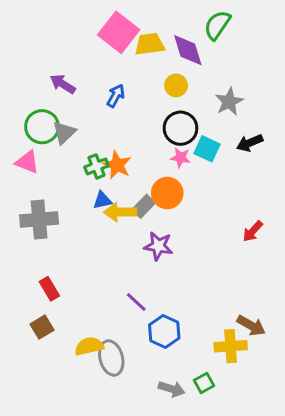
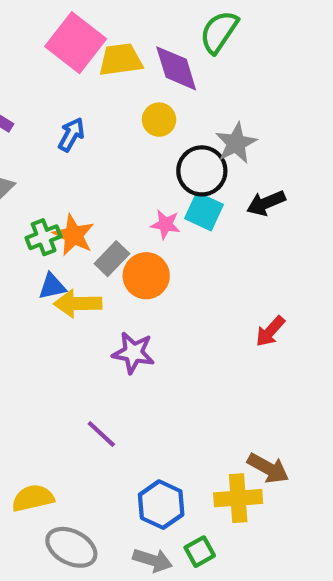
black circle: (180, 128) -> (202, 171), moved
gray rectangle: (144, 206) -> (112, 259), moved
blue hexagon: (164, 331) -> (161, 505), moved
gray ellipse: (111, 358) -> (71, 547), moved, turned -48

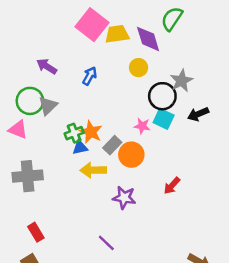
blue triangle: (52, 286) -> (80, 147), moved
red arrow: (270, 331) -> (172, 186), moved

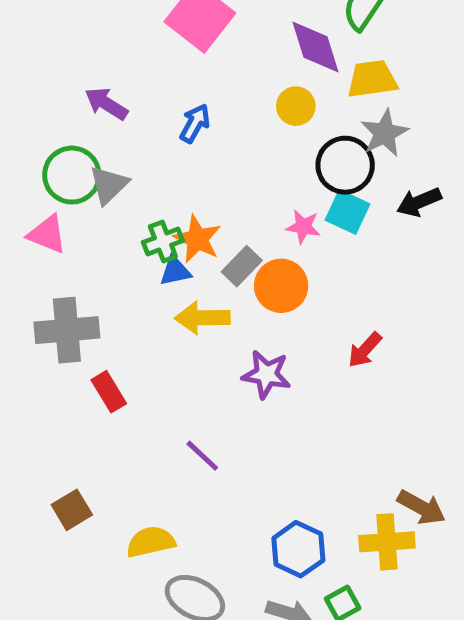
yellow trapezoid: (117, 34) -> (372, 79), moved
red rectangle: (36, 232) -> (109, 392), moved
purple line: (106, 243) -> (202, 456), moved

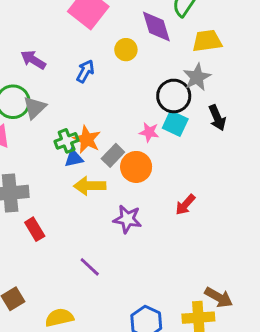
yellow trapezoid: (372, 79) -> (207, 41), moved
yellow circle: (296, 106) -> (126, 50), moved
black arrow: (419, 202) -> (217, 118), turned -90

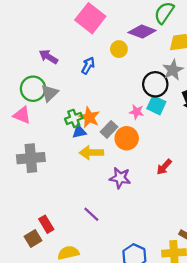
purple diamond: (156, 26) -> (142, 31), turned -52
red rectangle: (35, 229) -> (46, 224), moved

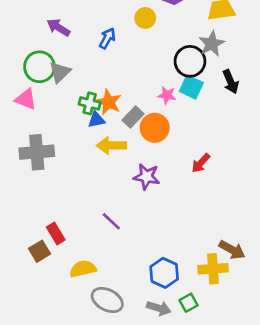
green cross: (74, 118) -> (90, 103), turned 35

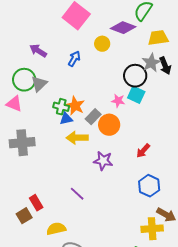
black arrow: (231, 82) -> (165, 66), moved
blue hexagon: (164, 273) -> (149, 186), moved

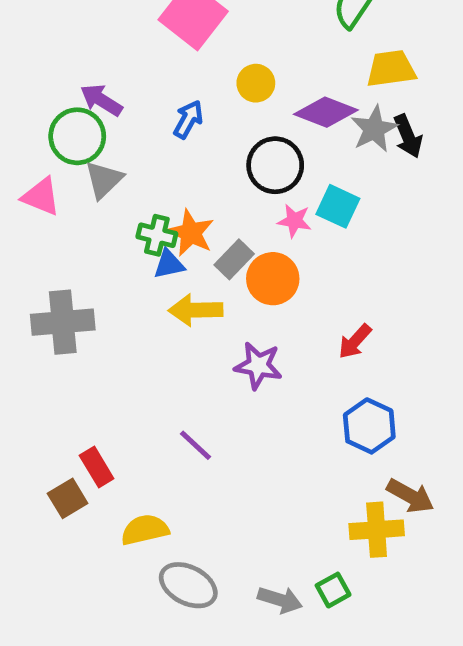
purple diamond: (123, 28) -> (326, 112), moved
black circle: (135, 76) -> (275, 165), moved
green circle: (24, 80) -> (77, 136), moved
pink triangle: (14, 104) -> (41, 197), moved

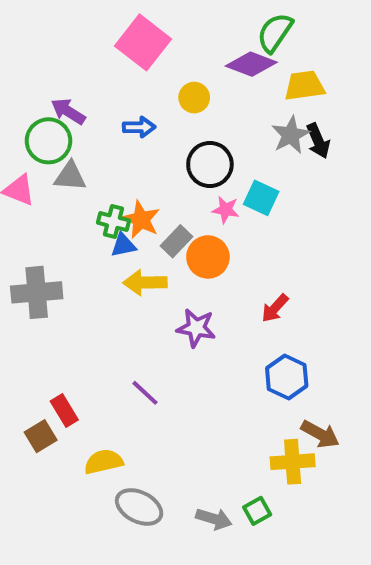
purple diamond: (326, 112) -> (251, 64), moved
blue arrow: (188, 119) -> (139, 127), turned 60
gray triangle: (104, 180) -> (70, 176), turned 48

